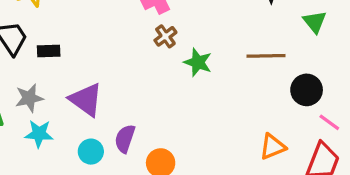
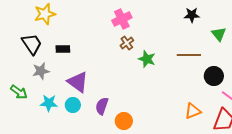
black rectangle: (49, 51) -> (63, 49), moved
gray star: (29, 98) -> (41, 71), moved
cyan circle: (91, 152) -> (73, 105), moved

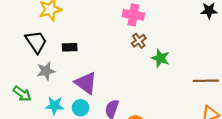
pink cross: (122, 19) -> (133, 15), turned 36
brown line: (189, 55) -> (206, 81), moved

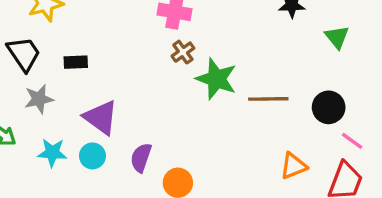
green star: (160, 58) -> (216, 79), size x1.4
brown line: (206, 81) -> (268, 99), moved

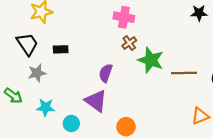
purple triangle: (101, 117) -> (96, 101), moved
cyan circle: (92, 156) -> (71, 123), moved
purple semicircle: (141, 158) -> (106, 73), moved

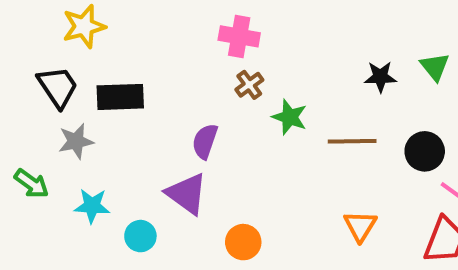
black star: (199, 13) -> (380, 77), moved
black rectangle: (61, 49) -> (120, 97), size x1.6
green star: (151, 60) -> (290, 117), size x0.7
orange triangle: (200, 116) -> (360, 226), moved, turned -36

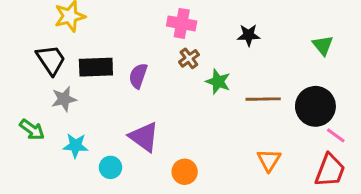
black star: (380, 77) -> (249, 35), moved
purple semicircle: (205, 141) -> (138, 76), moved
black circle: (425, 151) -> (315, 106), size x1.4

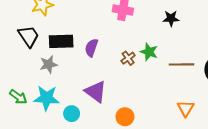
brown cross: (189, 58) -> (128, 58), moved
gray star: (64, 99) -> (49, 64), moved
green arrow: (32, 130) -> (18, 97), moved
cyan star: (76, 146) -> (46, 98), size x1.4

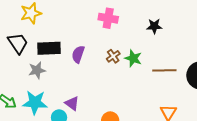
brown cross: (128, 58) -> (113, 56), moved
purple triangle: (96, 92) -> (72, 103), moved, size x0.7

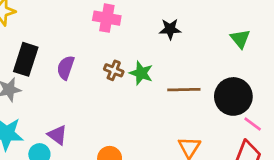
black rectangle: (49, 48) -> (26, 59), turned -70
brown cross: (113, 56) -> (114, 70), turned -32

